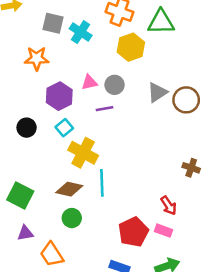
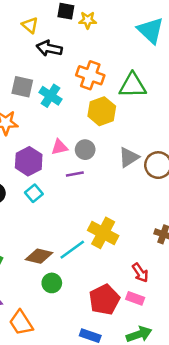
yellow cross: (83, 153) -> (103, 233), moved
cyan line: (102, 183) -> (72, 250), turned 56
green circle: (72, 218) -> (52, 283), moved

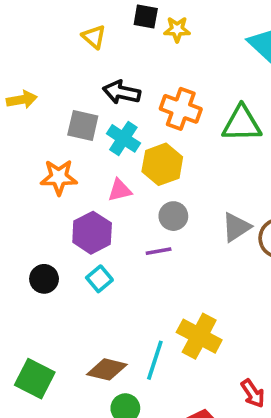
black arrow: (49, 48) -> (122, 92), moved
yellow hexagon: (102, 111) -> (162, 164), moved
pink triangle: (59, 147) -> (120, 190), moved
cyan line: (72, 250) -> (155, 360), turned -36

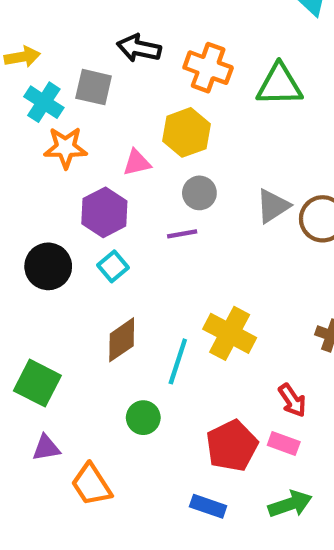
cyan cross: (123, 138) -> (44, 102), moved
black circle: (44, 279) -> (48, 266), size x1.4
brown diamond: (107, 369) -> (122, 340), moved, turned -48

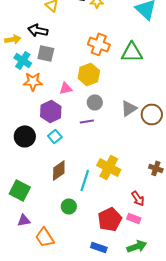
black arrow: (139, 48) -> (38, 30), moved

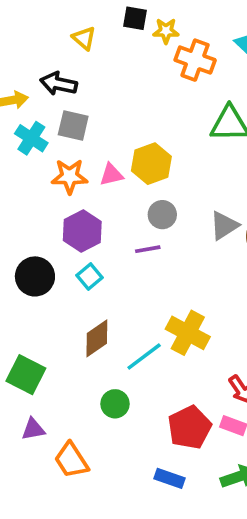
orange cross: (99, 44) -> (195, 60), moved
orange star: (33, 81) -> (70, 176), moved
pink triangle: (66, 88) -> (111, 175), moved
cyan line: (85, 180) -> (144, 357), turned 35

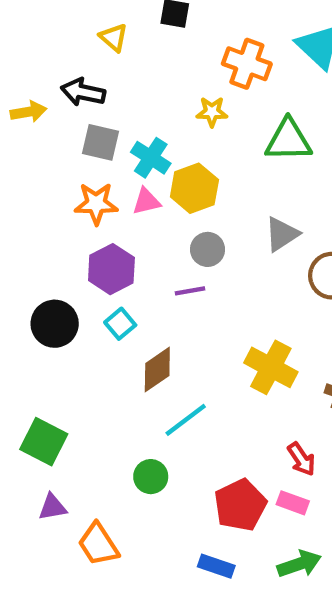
yellow star: (166, 31) -> (212, 112), moved
cyan cross: (31, 138) -> (151, 158), moved
gray triangle: (224, 226) -> (282, 234), moved
yellow cross: (188, 333) -> (271, 367), moved
brown diamond: (97, 338) -> (157, 370), moved

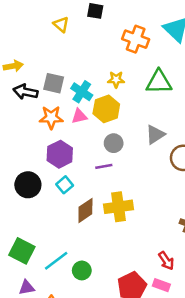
black arrow: (83, 92) -> (25, 92), moved
yellow star: (212, 112) -> (116, 80), moved
yellow cross: (271, 367) -> (119, 207), moved, turned -36
cyan line: (186, 420) -> (56, 261), moved

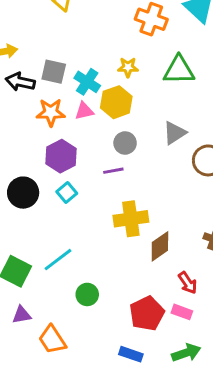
brown diamond: (85, 210) -> (160, 246), moved
cyan line: (56, 261) -> (58, 260), moved

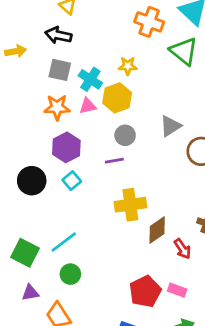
green triangle: (179, 70) -> (184, 51), moved, turned 40
black arrow: (20, 82) -> (58, 35), moved
red arrow: (188, 283) -> (182, 249), moved
green circle: (87, 294) -> (70, 274), moved

